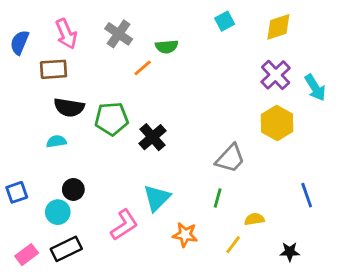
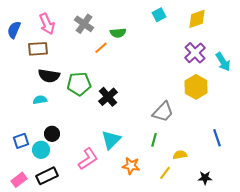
blue square: (17, 192) -> (21, 141), moved

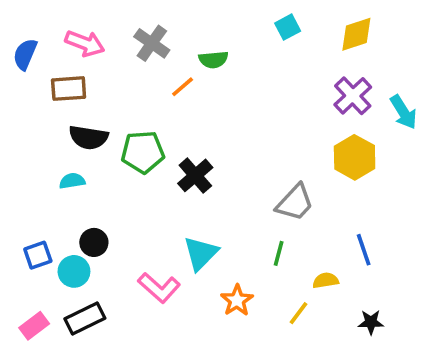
pink arrow: (47, 24) -> (85, 43), turned -45
blue line: (217, 138) -> (364, 250), moved
pink L-shape: (88, 159) -> (159, 288), turned 75
orange star: (131, 166) -> (237, 300), turned 30

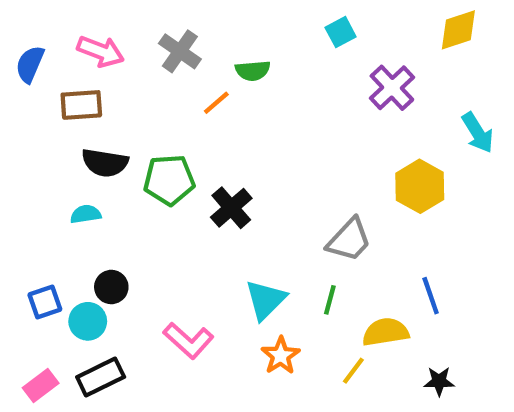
yellow diamond: (356, 34) -> (458, 30), moved
purple cross: (353, 96) -> (392, 88), moved
cyan triangle: (201, 253) -> (266, 300), moved
yellow semicircle: (326, 280) -> (386, 332), size x1.5

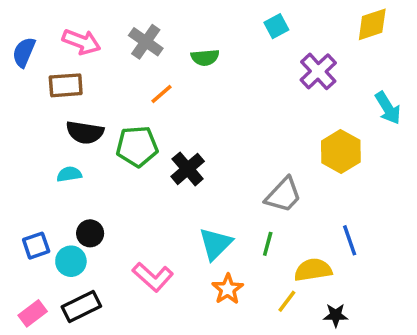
orange line: (216, 103) -> (161, 94), moved
black star: (439, 381) -> (336, 315), moved

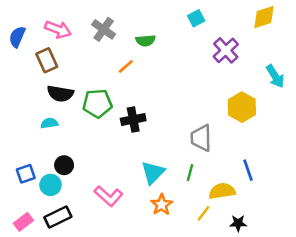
brown rectangle: (66, 85) -> (47, 60), turned 70
orange line: (161, 94) -> (126, 66), moved
black cross: (188, 169) -> (133, 119), turned 30
gray trapezoid: (283, 195) -> (201, 138), turned 136

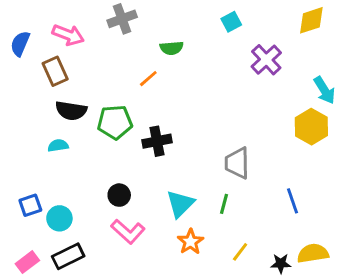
gray cross: (104, 29) -> (122, 19), moved, turned 35
yellow hexagon: (242, 107) -> (311, 127), moved
black circle: (64, 165) -> (119, 195), moved
yellow semicircle: (222, 191) -> (313, 253), moved

